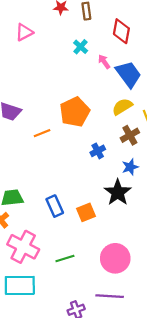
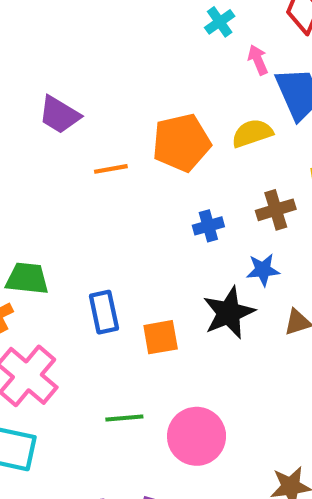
yellow semicircle: (122, 107) -> (252, 133), moved
green line: (65, 258) -> (124, 418), moved

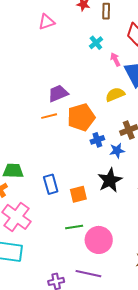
purple trapezoid: (59, 115) -> (58, 93), moved, turned 130
orange pentagon: (181, 143) -> (81, 117), moved
blue star: (263, 270) -> (117, 151), moved
green line: (124, 418) -> (74, 227), moved

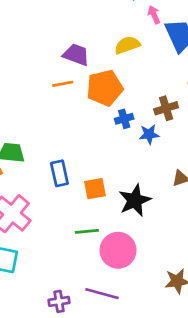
purple trapezoid: (58, 93) -> (76, 55), turned 40
yellow semicircle: (115, 94) -> (127, 45), moved
black star: (110, 180) -> (135, 200), moved

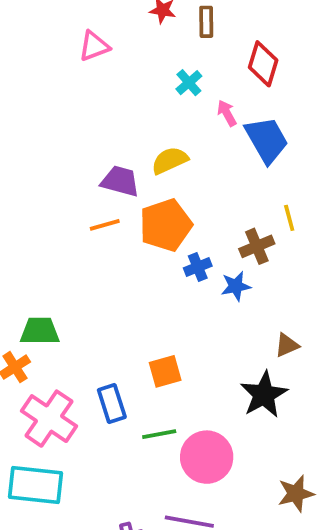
yellow semicircle: (127, 45) -> (170, 160), moved
blue rectangle: (59, 173) -> (112, 404), moved
black star: (135, 200) -> (264, 395), moved

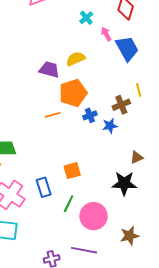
orange line: (105, 225) -> (53, 115), moved
black star: (264, 395) -> (124, 183), turned 30
green line: (159, 434) -> (69, 204), turned -54
brown star: (296, 494) -> (130, 236), moved

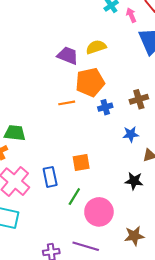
pink arrow: (106, 34) -> (131, 15), moved
blue star: (110, 126) -> (131, 134), moved
black star: (124, 183) -> (134, 181), size x0.7

